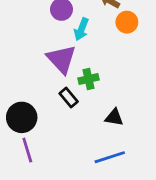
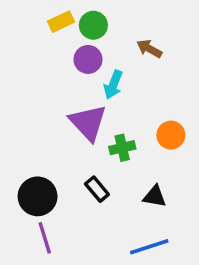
orange circle: (127, 22) -> (171, 135), moved
black rectangle: (69, 97) -> (97, 189), moved

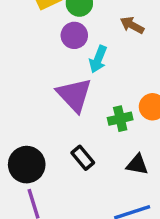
green cross: (122, 148) -> (120, 119), moved

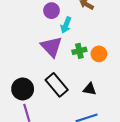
green cross: (120, 119) -> (79, 51), moved
black rectangle: (83, 158) -> (57, 85), size x1.6

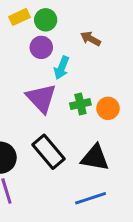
black triangle: (90, 89) -> (95, 158), size x1.5

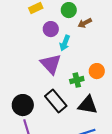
green circle: (46, 20) -> (69, 10), moved
brown arrow: (91, 39) -> (85, 23), turned -56
green cross: (80, 104) -> (77, 80), moved

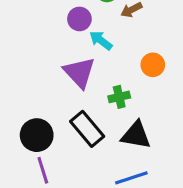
cyan arrow: (65, 43) -> (101, 40), turned 105
orange circle: (97, 71) -> (153, 65), moved

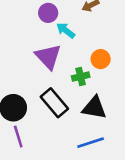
orange circle: (153, 65) -> (101, 59), moved

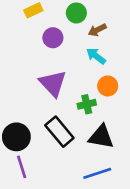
cyan arrow: (66, 30) -> (96, 56), moved

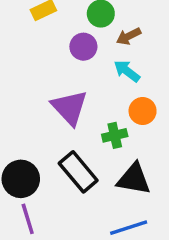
purple circle: (53, 38) -> (83, 47), moved

